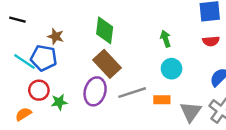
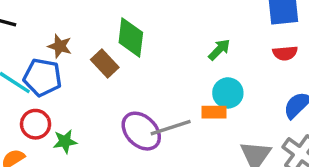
green arrow: (166, 39) -> (219, 50), turned 63
brown rectangle: (107, 64) -> (105, 64), moved, size x0.7
purple ellipse: (95, 91) -> (141, 131), moved, turned -60
orange rectangle: (162, 100) -> (214, 112), moved

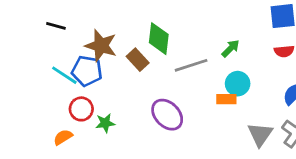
brown star: (60, 46) -> (101, 46), size x1.6
gray line: (171, 128) -> (191, 65), moved

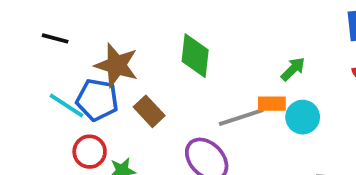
brown rectangle: (138, 60) -> (149, 111), moved
gray line: (191, 65) -> (241, 117), moved
orange rectangle: (226, 99) -> (272, 104), moved

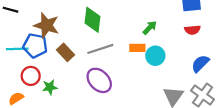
cyan line: (67, 106) -> (17, 49), turned -35
gray line: (241, 117) -> (100, 49), moved

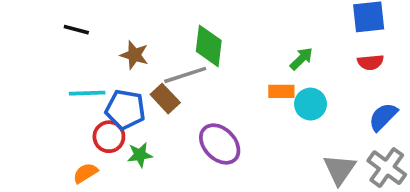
brown star: (46, 25) -> (134, 55), size x0.7
blue pentagon: (35, 46) -> (125, 109), moved
gray line: (100, 49) -> (185, 75), moved

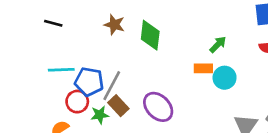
brown star: (134, 55) -> (114, 25), moved
gray line: (185, 75) -> (112, 86), moved, turned -44
brown rectangle: (165, 99) -> (118, 106), moved

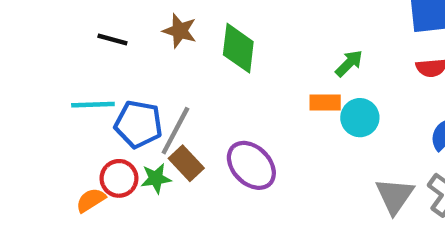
black line: (53, 23) -> (112, 39), moved
red circle: (77, 102) -> (119, 178), moved

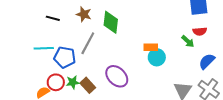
green arrow: (349, 63) -> (188, 41), moved, turned 88
cyan circle: (360, 118) -> (157, 57), moved
gray line: (175, 131) -> (88, 43), moved
brown rectangle: (186, 163) -> (88, 85), moved

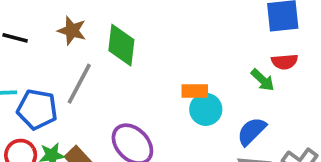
blue semicircle: (207, 61) -> (252, 131), moved

